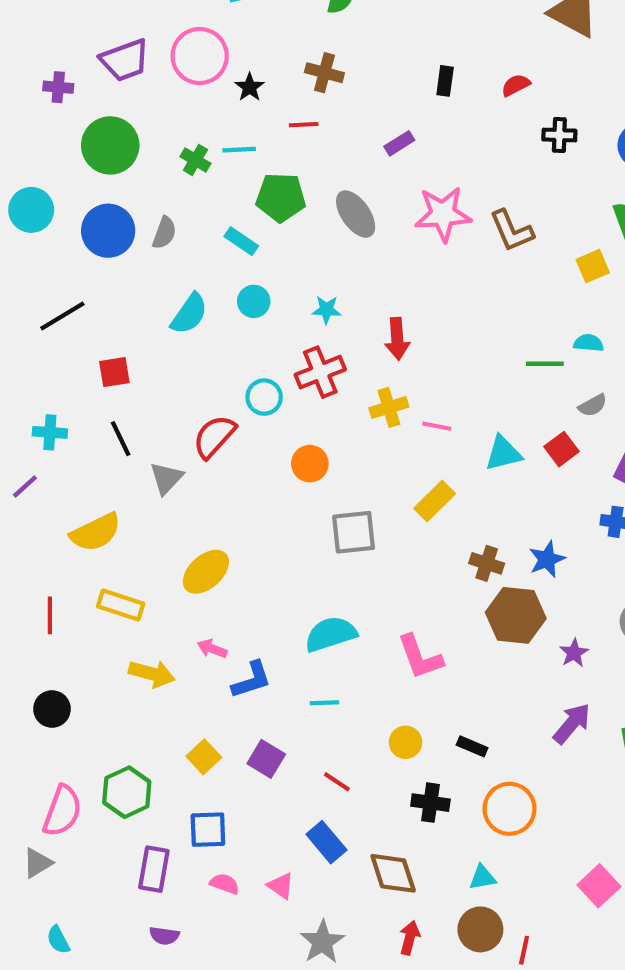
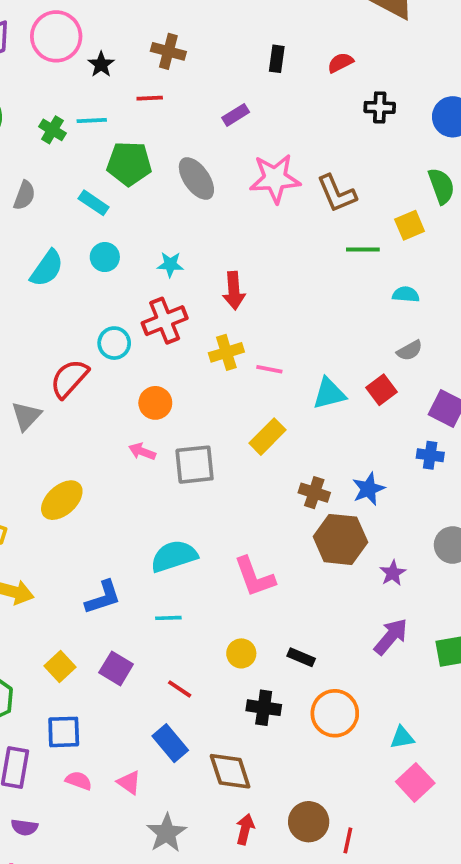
green line: (545, 364) -> (363, 250), moved
pink arrow: (212, 649) -> (142, 452), moved
cyan triangle: (482, 877) -> (402, 738), moved

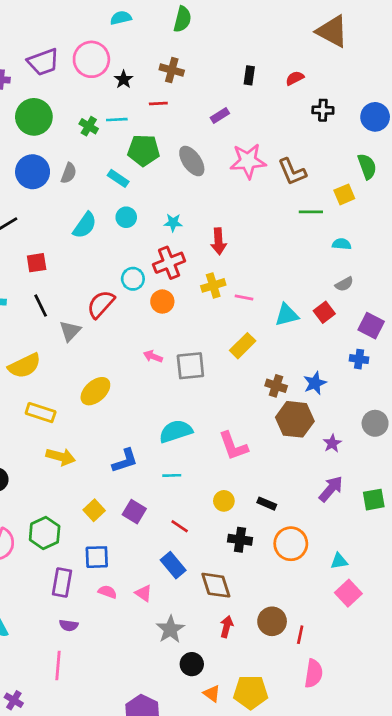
orange circle: (155, 403) -> (162, 302), moved

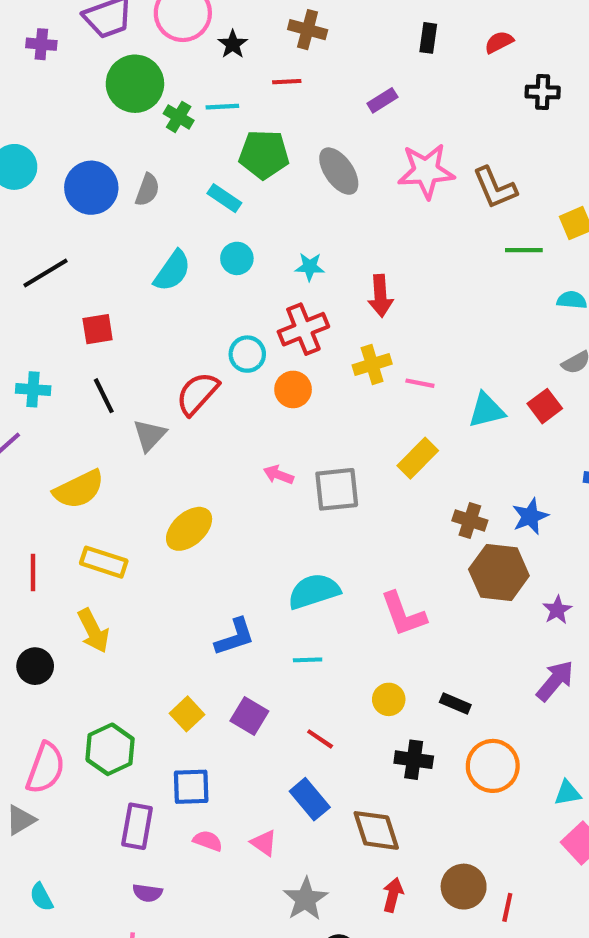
green circle: (34, 117) -> (135, 84), moved
yellow arrow: (61, 457) -> (93, 631), moved, turned 48

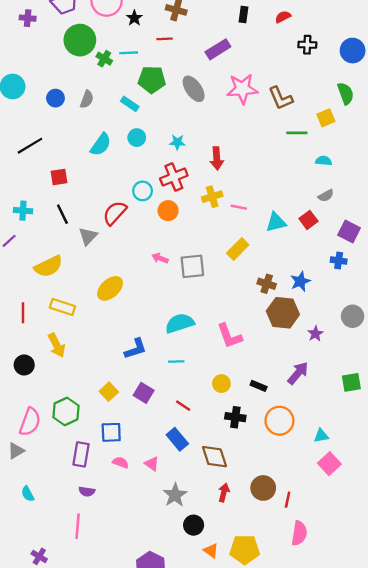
purple rectangle: (382, 100) -> (218, 49), size x1.5
blue circle: (91, 188) -> (55, 98), size x0.6
purple arrow: (555, 681) -> (298, 373), moved

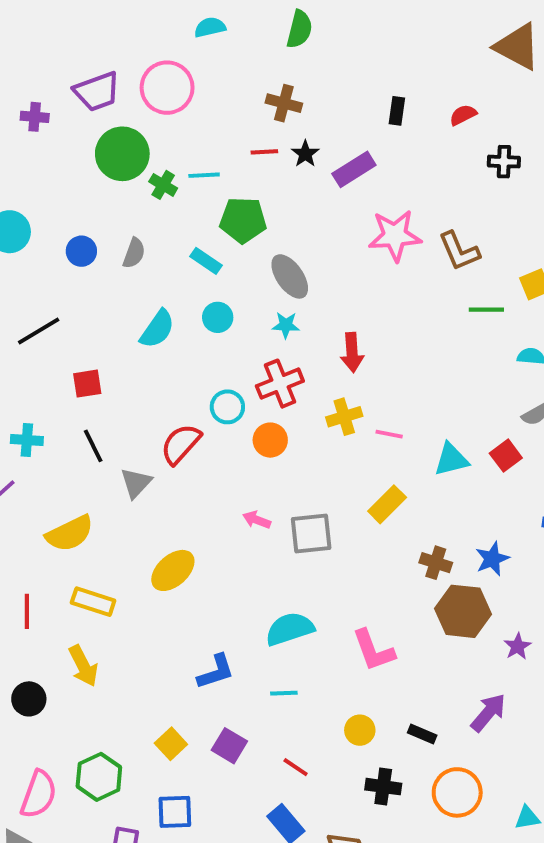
black star: (134, 18) -> (305, 154), moved
gray ellipse: (194, 89) -> (290, 276), moved

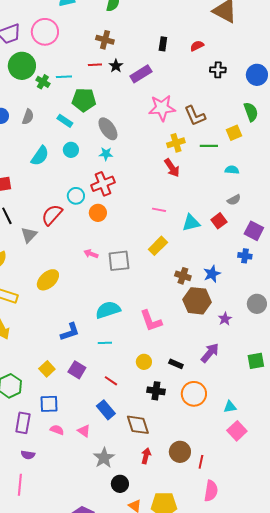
red arrow: (352, 352) -> (172, 168), moved, turned -30
yellow cross: (344, 417) -> (176, 143), moved

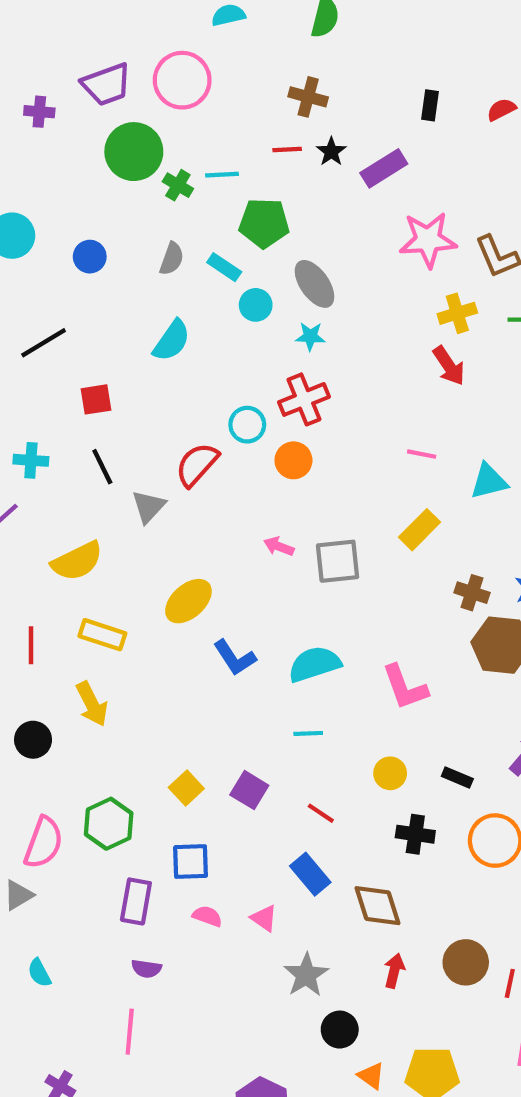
gray semicircle: (28, 117) -> (172, 259), moved
cyan circle: (71, 150) -> (256, 305), moved
blue L-shape: (70, 332) -> (235, 658), moved, turned 75

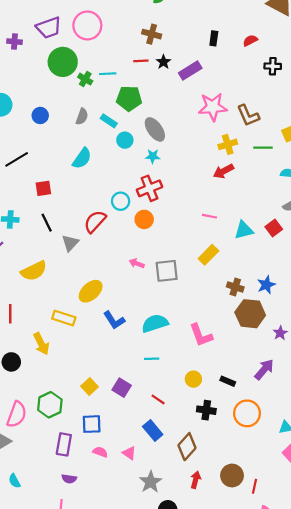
red arrow: (449, 366) -> (223, 171), turned 96
yellow rectangle: (102, 635) -> (64, 318), moved
brown diamond: (377, 906) -> (187, 447), turned 60

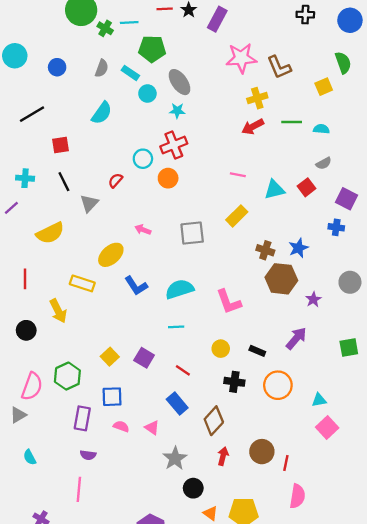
purple rectangle: (190, 70) -> (217, 19), turned -30
green line: (263, 148) -> (292, 122), moved
red semicircle: (95, 222) -> (115, 180), size x0.6
pink arrow: (137, 263) -> (143, 230), moved

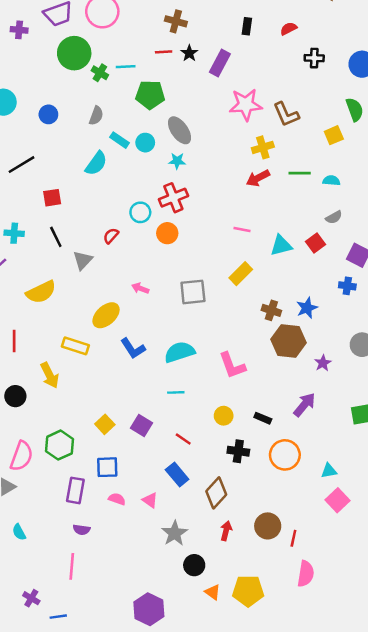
cyan rectangle: (130, 73) -> (119, 140), moved

